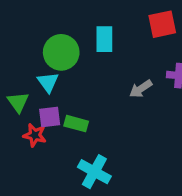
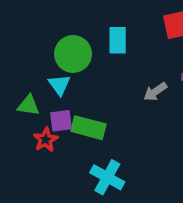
green triangle: (18, 102) -> (28, 105), turned -45
green rectangle: (76, 124) -> (88, 128), size x1.4
red star: (35, 135) -> (46, 140), turned 30

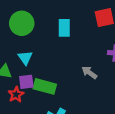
green circle: (73, 54) -> (22, 23), moved
gray arrow: (155, 92) -> (89, 73), moved, turned 70

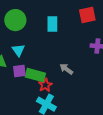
gray arrow: (89, 73) -> (66, 69), moved
red star: (16, 94) -> (45, 85), moved

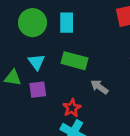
cyan rectangle: (52, 24) -> (67, 23), moved
green rectangle: (35, 75) -> (75, 61), moved

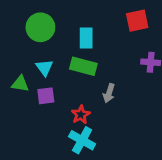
cyan rectangle: (67, 23) -> (86, 38), moved
gray arrow: (99, 87) -> (109, 93), turned -108

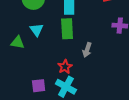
green rectangle: (83, 66) -> (67, 29), turned 72
purple square: (46, 96) -> (39, 86), moved

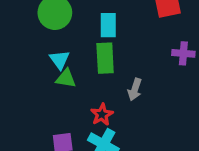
green triangle: (18, 42) -> (66, 78), moved

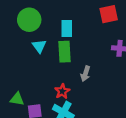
cyan triangle: (60, 60) -> (39, 46), moved
green triangle: (66, 78) -> (17, 99), moved

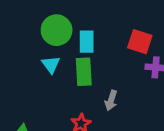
red square: (109, 14) -> (140, 42), moved, turned 30
green circle: (29, 20) -> (57, 30), moved

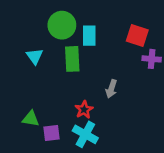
cyan triangle: (51, 65) -> (35, 56), moved
green rectangle: (84, 72) -> (72, 59), moved

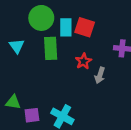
red square: (137, 36) -> (85, 27), moved
gray arrow: (111, 89) -> (100, 75), moved
red star: (84, 110) -> (83, 61), moved

